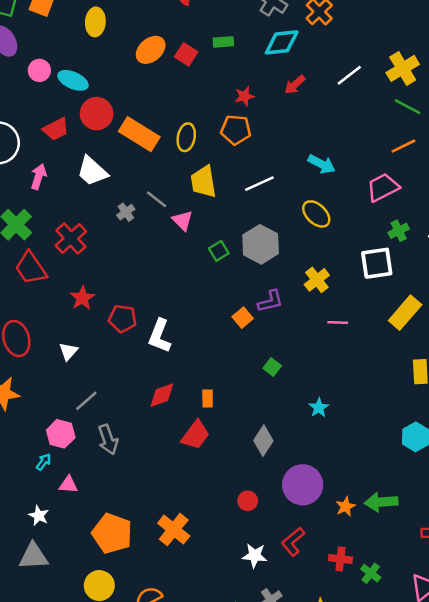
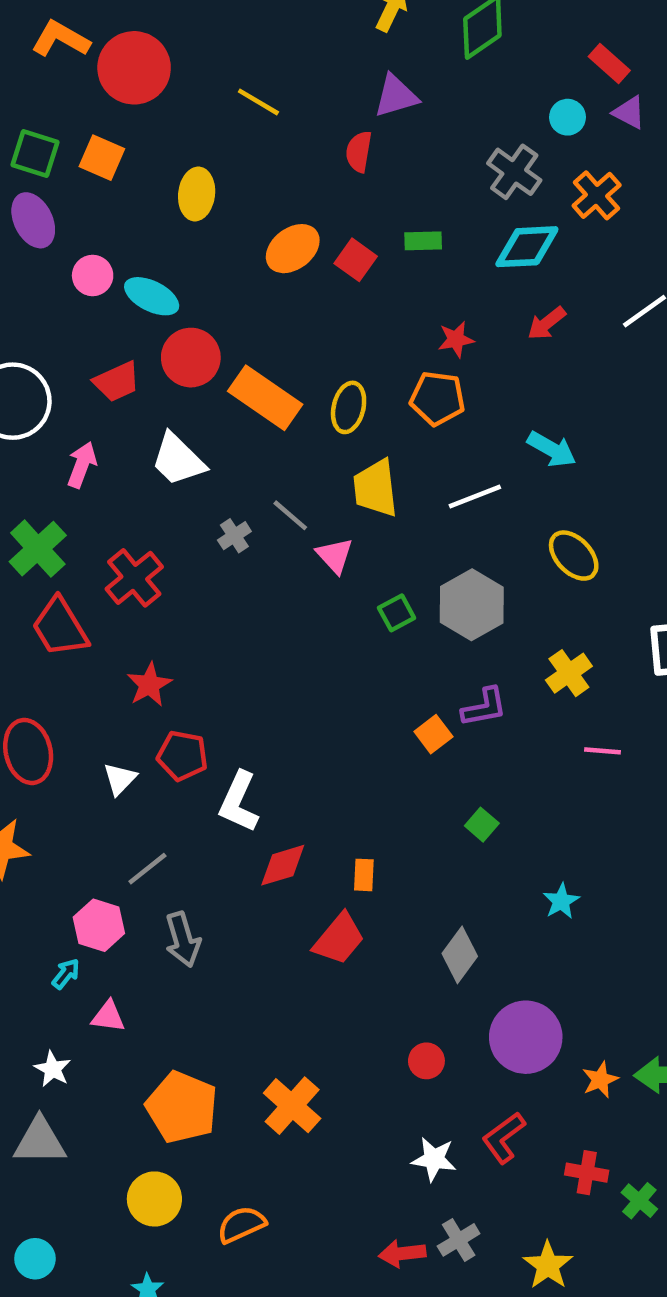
cyan arrow: (322, 164) -> (552, 449), moved
red pentagon: (122, 319) -> (182, 756), moved
white L-shape: (160, 336) -> (239, 802), moved

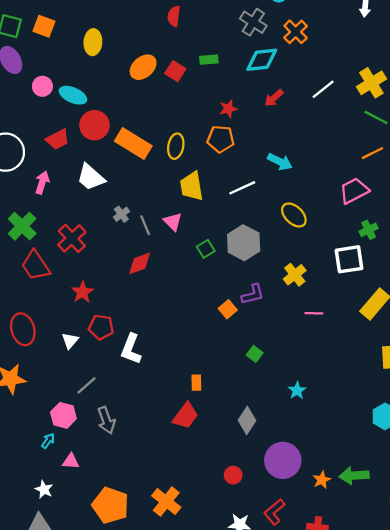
gray line: (290, 515) -> (145, 225), moved, turned 30
red diamond: (283, 865) -> (140, 263), moved

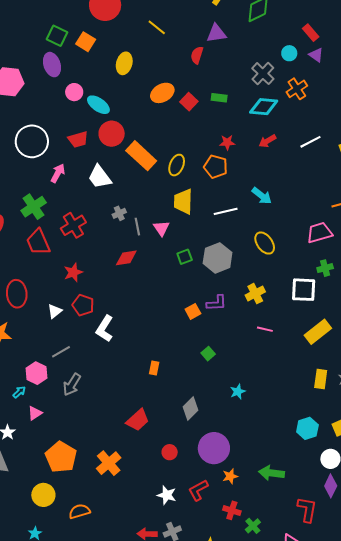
red trapezoid: (185, 416) -> (138, 420), moved
gray arrow: (106, 420) -> (72, 385), turned 40
pink triangle: (71, 461) -> (35, 413), turned -49
orange star: (322, 480) -> (230, 476), moved

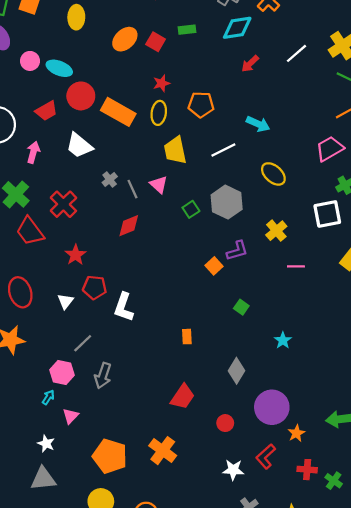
red star: (227, 142) -> (162, 83), moved

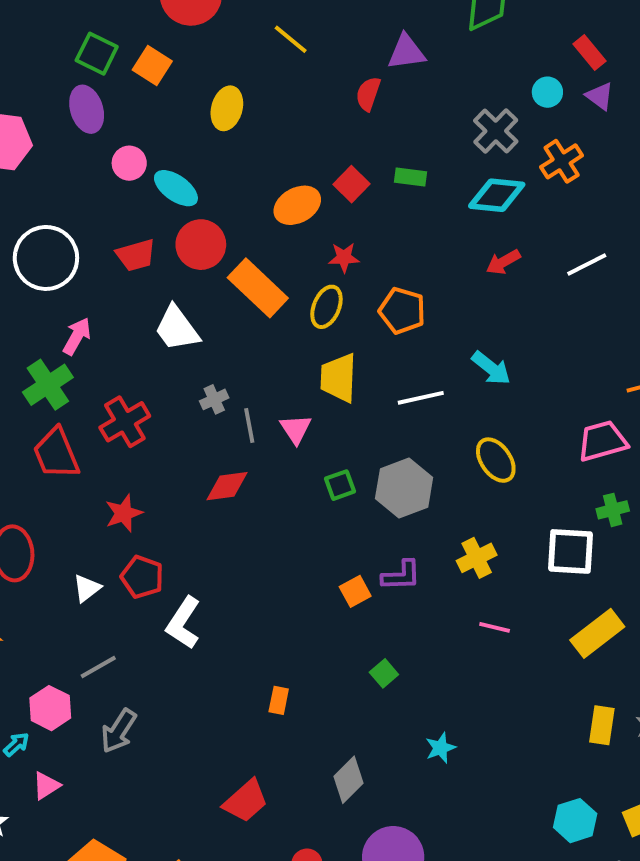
orange ellipse: (125, 39) -> (297, 205), moved
pink arrow: (33, 152) -> (77, 336), moved

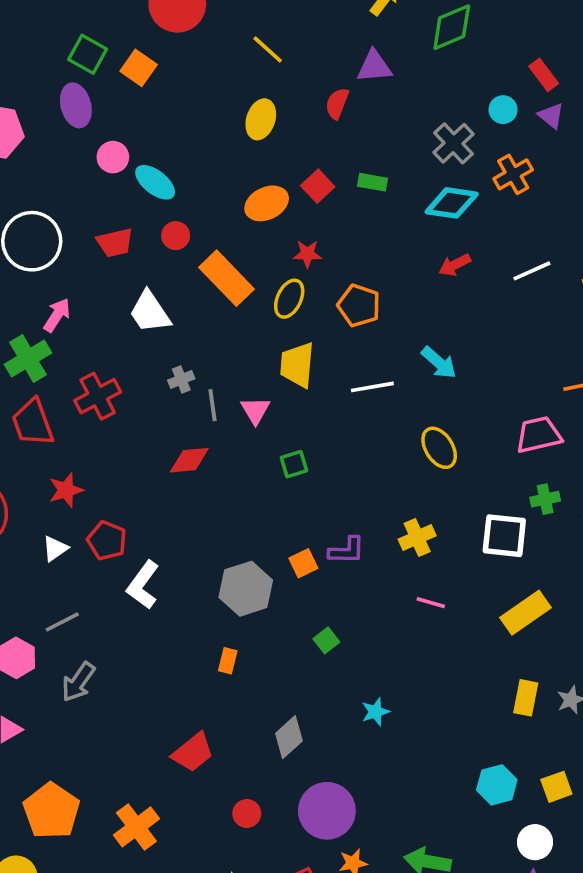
yellow ellipse: (227, 108) -> (261, 119), moved
red circle: (201, 245) -> (176, 236), size x0.6
gray hexagon: (404, 488) -> (246, 589), moved
red star: (124, 513) -> (66, 490), moved

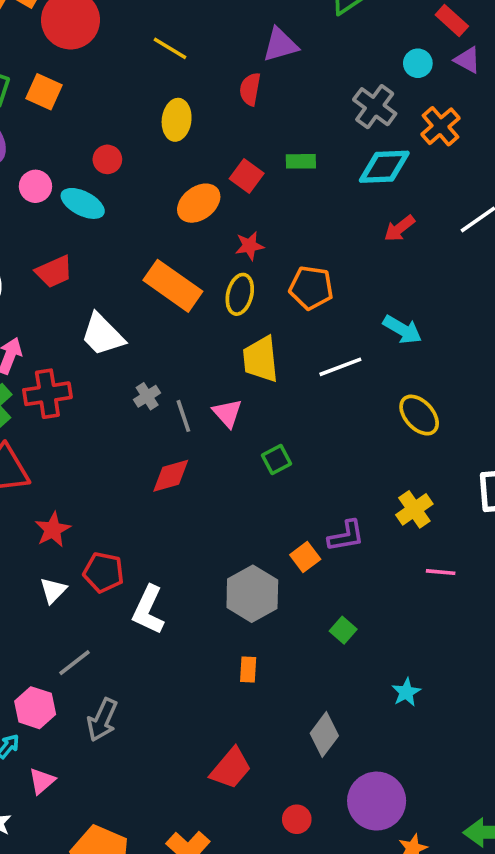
red circle: (176, 236) -> (107, 159), moved
red cross: (98, 396) -> (47, 394), moved, turned 30

